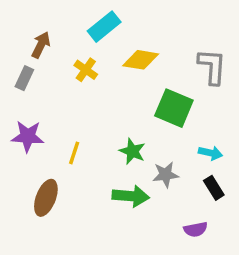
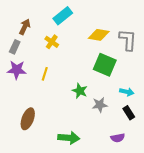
yellow diamond: (141, 60) -> (99, 35), moved
purple star: (28, 136) -> (17, 70), moved
yellow line: (74, 153) -> (45, 74), moved
green arrow: (131, 196) -> (69, 138), moved

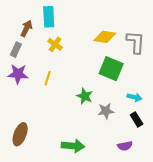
cyan rectangle: (63, 16) -> (49, 17), moved, turned -54
brown ellipse: (28, 119) -> (20, 134), moved

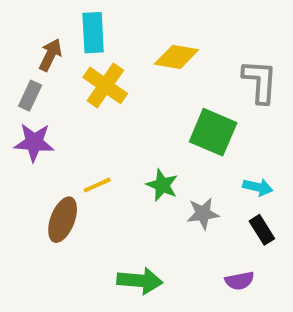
yellow diamond: (105, 37) -> (176, 57), moved
yellow cross: (55, 44) -> (105, 85), size x1.5
yellow line: (48, 78) -> (97, 185), moved, turned 48
brown ellipse: (20, 134) -> (63, 220), moved

